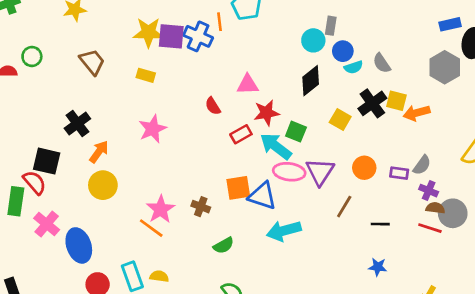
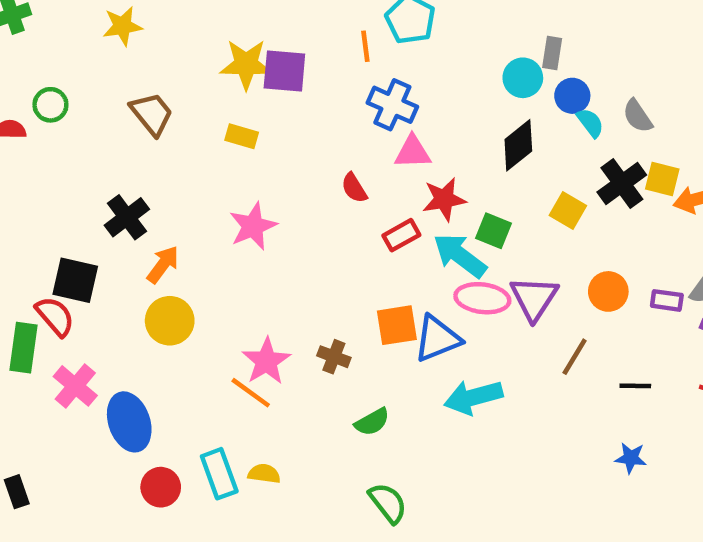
blue cross: (198, 36) -> (392, 105), moved
cyan semicircle: (354, 67) -> (590, 123), turned -108
blue triangle: (262, 196) -> (437, 339), turned -40

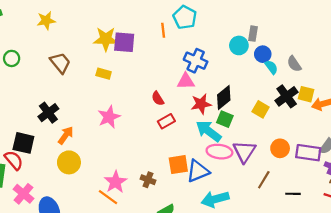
blue cross: (392, 105) -> (196, 61), moved
black diamond: (518, 145) -> (224, 97), moved
red rectangle: (401, 235) -> (166, 121), moved
purple rectangle: (667, 300) -> (308, 153), size x1.6

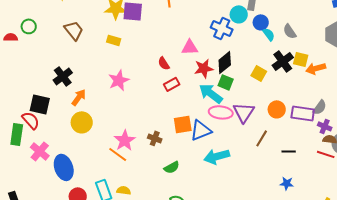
blue cross: (196, 61) -> (222, 28), moved

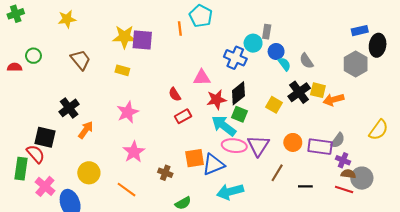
yellow circle: (82, 122) -> (89, 173), moved
pink star: (125, 140) -> (134, 152), moved

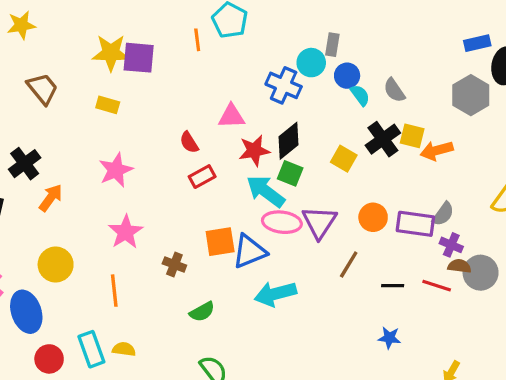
orange line: (127, 190) -> (114, 291), turned 48
red line: (344, 190) -> (437, 286), moved

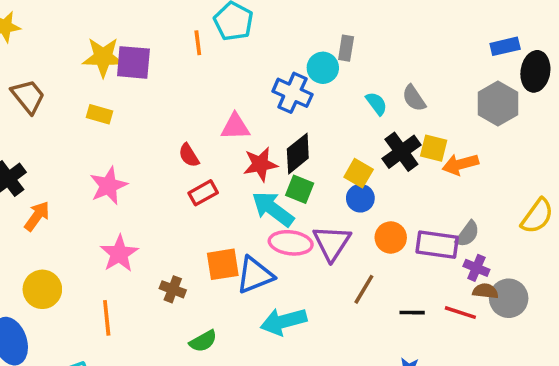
blue circle: (347, 76) -> (360, 198), moved

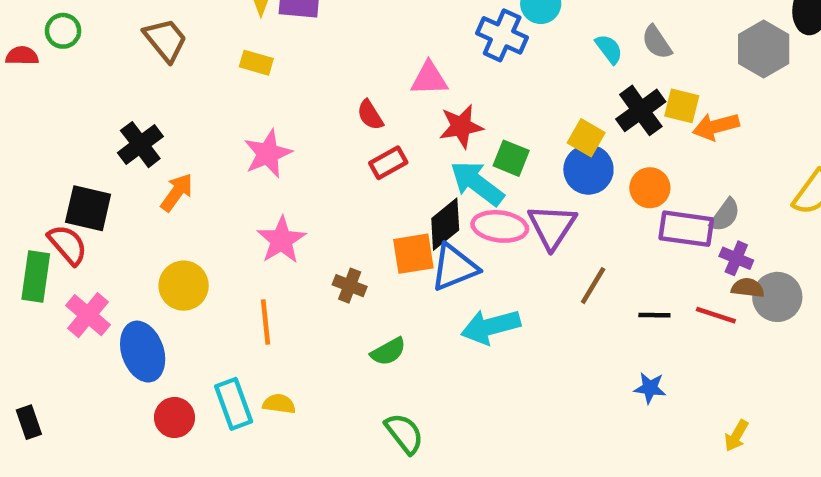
black diamond: (298, 154) -> (445, 224), moved
blue circle: (360, 198) -> (588, 170), size x1.4
orange circle: (391, 238) -> (650, 188), moved

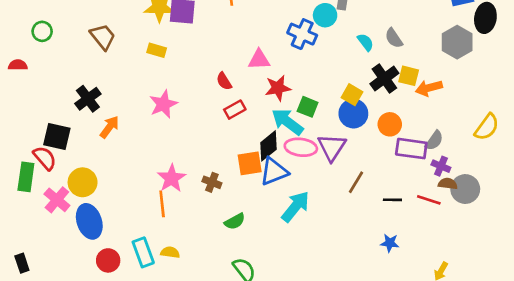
red semicircle: (22, 56) -> (18, 65), moved
pink star: (281, 240) -> (171, 178), moved
yellow circle: (184, 286) -> (83, 182), moved
cyan arrow: (491, 327) -> (295, 207), turned 144

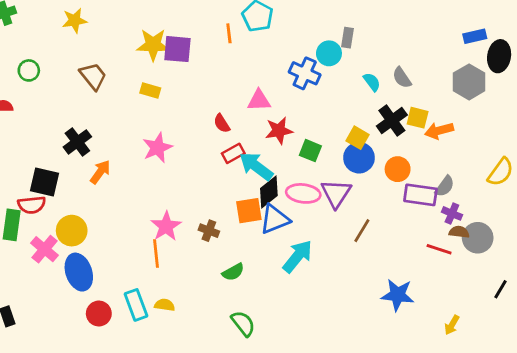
cyan arrow: (287, 122) -> (256, 166), moved
red semicircle: (45, 158) -> (32, 205), turned 125
black line: (392, 200) -> (501, 289), moved, turned -60
blue star: (390, 243) -> (398, 295), size x1.6

